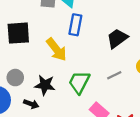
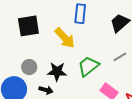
green trapezoid: (79, 82) -> (88, 66), turned 30

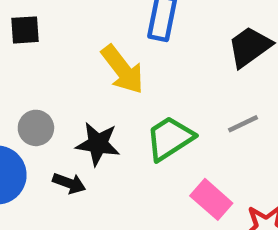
black square: (28, 26) -> (25, 30), moved, size x0.6

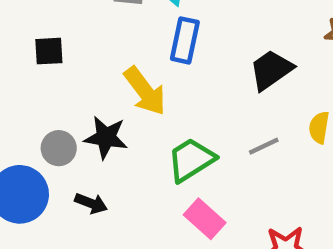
black star: (98, 144) -> (106, 137), moved
pink rectangle: (211, 199) -> (205, 219), moved

